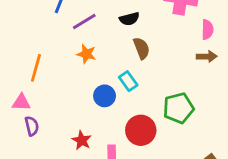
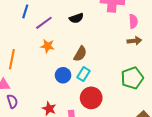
brown semicircle: (141, 48) -> (80, 54), moved, turned 56
cyan rectangle: (128, 81) -> (83, 74), moved, turned 72
green pentagon: (178, 108) -> (132, 78), moved

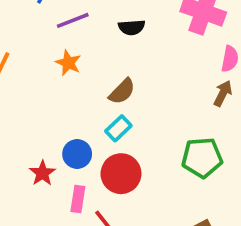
brown arrow: (134, 41) -> (223, 93), turned -72
blue circle: (63, 75) -> (77, 154), moved

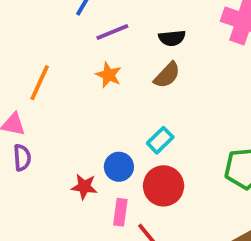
brown semicircle: (122, 91) -> (167, 75), moved
red star: (42, 173) -> (84, 187), turned -30

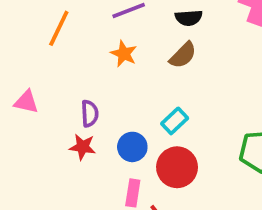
orange line: (40, 83) -> (59, 28), moved
purple semicircle: (22, 158) -> (90, 114), moved
red star: (84, 187) -> (83, 147), moved

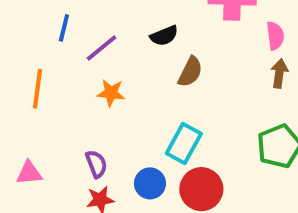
brown semicircle: (183, 55) -> (190, 72), moved
cyan rectangle: (175, 121) -> (184, 144), size x1.4

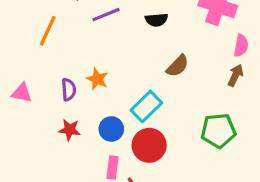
brown semicircle: (190, 72) -> (177, 66), moved
orange star: (111, 93) -> (97, 79), moved
purple semicircle: (96, 164) -> (69, 90), moved

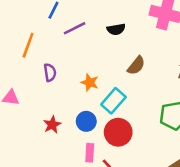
orange star: (97, 79) -> (90, 82), moved
purple semicircle: (69, 90) -> (50, 72), moved
red star: (70, 130) -> (52, 125), turned -30

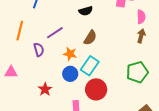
purple line: (75, 28) -> (55, 33), moved
brown semicircle: (136, 66) -> (90, 38), moved
blue circle: (86, 121) -> (70, 74), moved

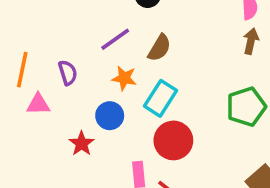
orange line: (20, 31) -> (22, 70), moved
purple line: (55, 33) -> (115, 39), moved
pink triangle: (11, 72) -> (38, 104), moved
blue circle: (70, 74) -> (110, 116), moved

